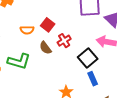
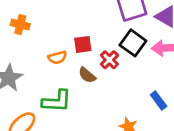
red square: (48, 25) -> (83, 44), turned -32
black square: (88, 58) -> (133, 43), moved

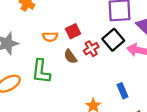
red square: (83, 44) -> (73, 31), turned -32
green L-shape: (57, 101) -> (41, 71), turned 80

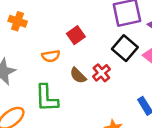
red square: (73, 31) -> (76, 35), moved
red cross: (91, 49) -> (101, 73), moved

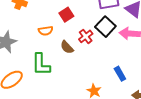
red cross: (101, 73) -> (86, 36), moved

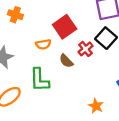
red square: (66, 15) -> (65, 27), size x1.5

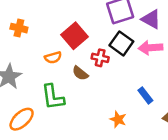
red cross: (86, 49) -> (100, 58), turned -32

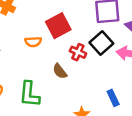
brown semicircle: (80, 73) -> (60, 71), moved
green L-shape: (53, 97) -> (29, 94), moved

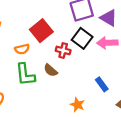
green L-shape: (29, 94) -> (25, 75), moved

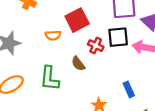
black square: (82, 38) -> (118, 37), turned 36
green L-shape: (25, 75) -> (50, 78), moved

